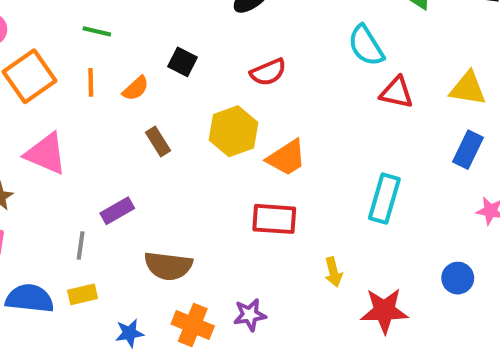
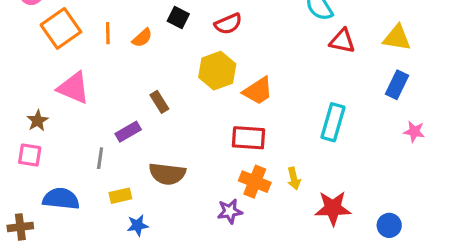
red semicircle: (268, 72) -> (228, 24), moved
brown rectangle: (158, 141) -> (159, 102), moved
blue circle: (458, 278) -> (389, 225), moved
yellow rectangle: (83, 294) -> (120, 196), moved
orange cross: (193, 325) -> (255, 182), moved

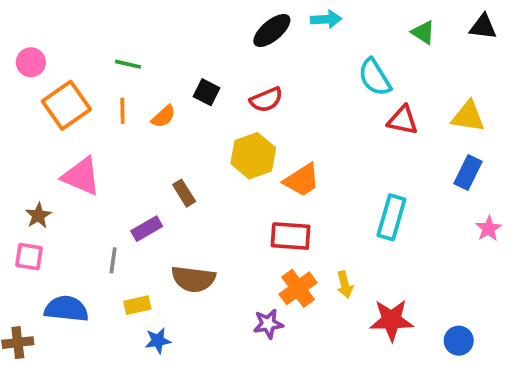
pink star: (414, 132) -> (489, 229), turned 30
orange cross: (255, 182) -> (298, 288), turned 32

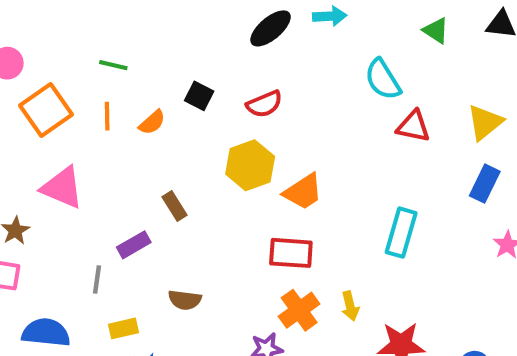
yellow triangle: (468, 116) -> (485, 122), turned -48
brown semicircle: (193, 279) -> (185, 300), size x0.7

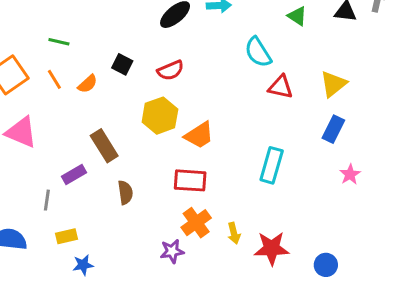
orange line: (107, 116) -> (54, 79), turned -30
brown rectangle: (175, 206) -> (104, 146), size x1.5
brown semicircle: (185, 300) -> (125, 192), moved, turned -105
yellow arrow: (350, 306) -> (234, 233), moved

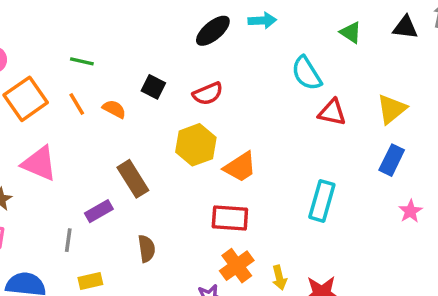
orange semicircle: (88, 84) -> (114, 109), turned -110
brown semicircle: (125, 192) -> (147, 249), moved

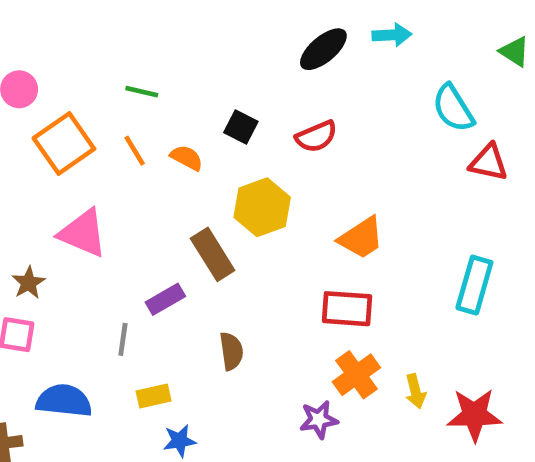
yellow hexagon: (196, 145) -> (262, 207), moved

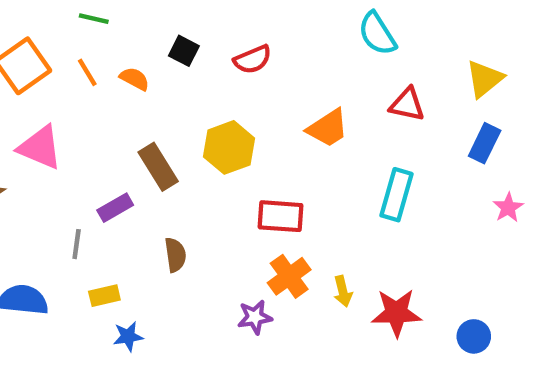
red triangle: (489, 162) -> (407, 105), moved
yellow hexagon: (262, 207) -> (229, 147), moved
orange trapezoid: (361, 238) -> (328, 128), moved

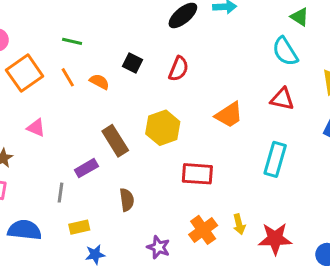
cyan semicircle: (377, 34) -> (285, 51), moved
red semicircle: (253, 59) -> (179, 69), turned -45
pink triangle: (40, 147) -> (36, 128), size x0.6
orange cross: (289, 276) -> (203, 230), moved
purple star: (255, 317) -> (158, 247), moved, turned 30

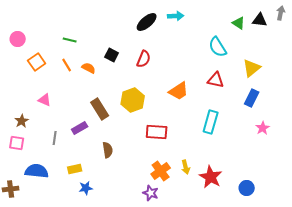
green triangle: (300, 17) -> (239, 23), moved
orange square: (25, 73) -> (37, 62), size x0.7
gray line: (61, 193) -> (55, 138), moved
red star: (275, 239) -> (211, 177), turned 30
purple star: (158, 247) -> (151, 193), moved

